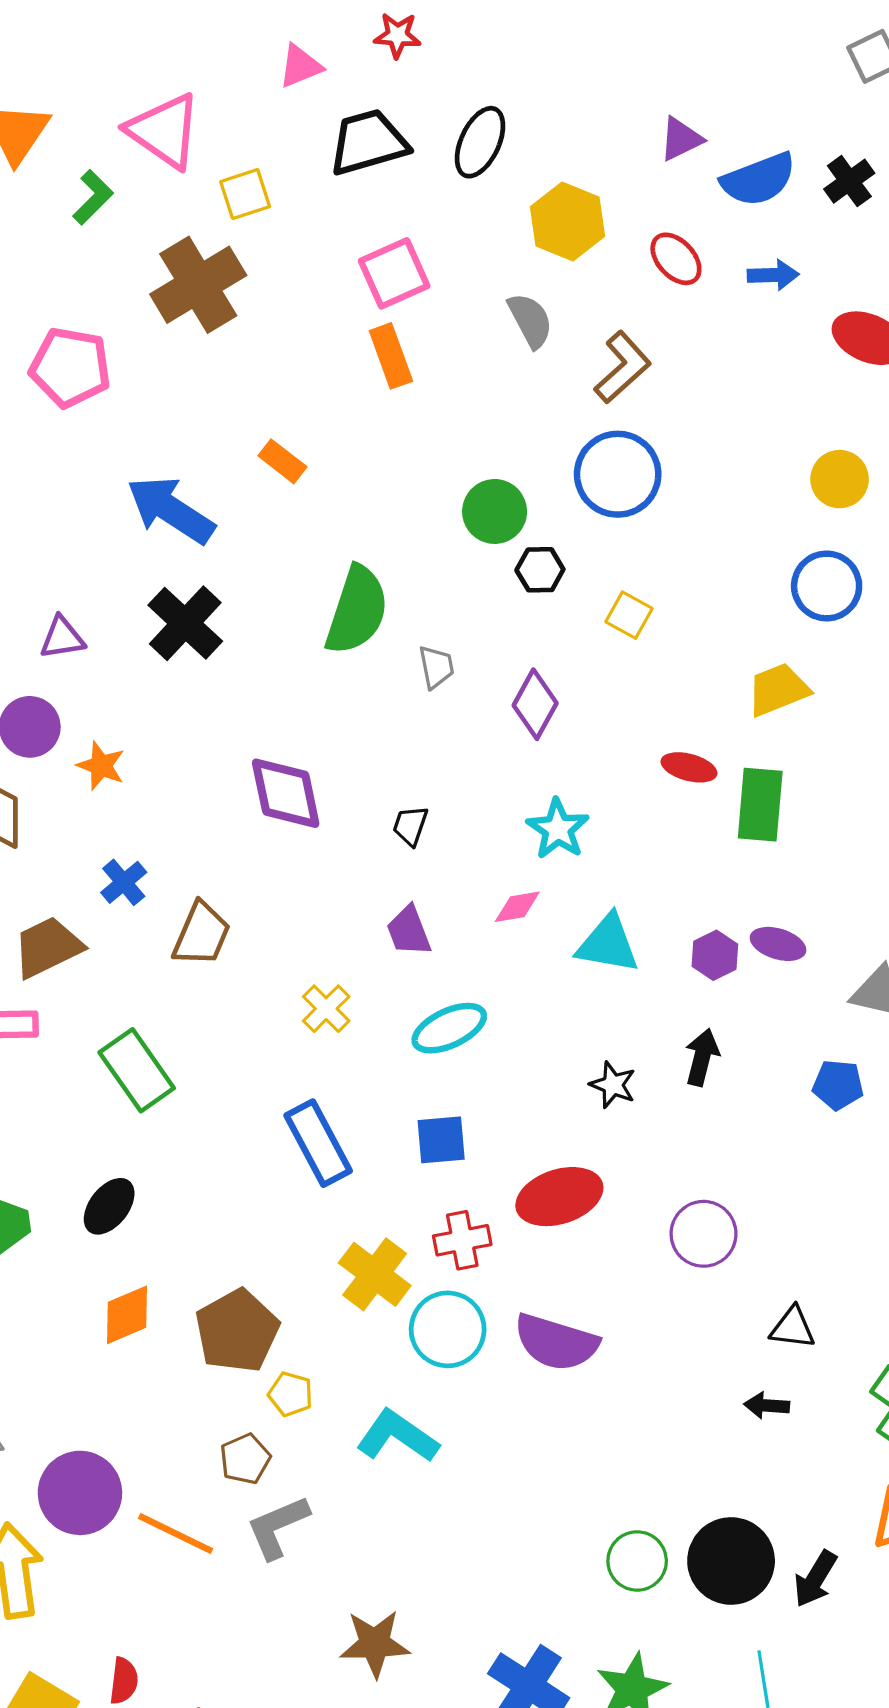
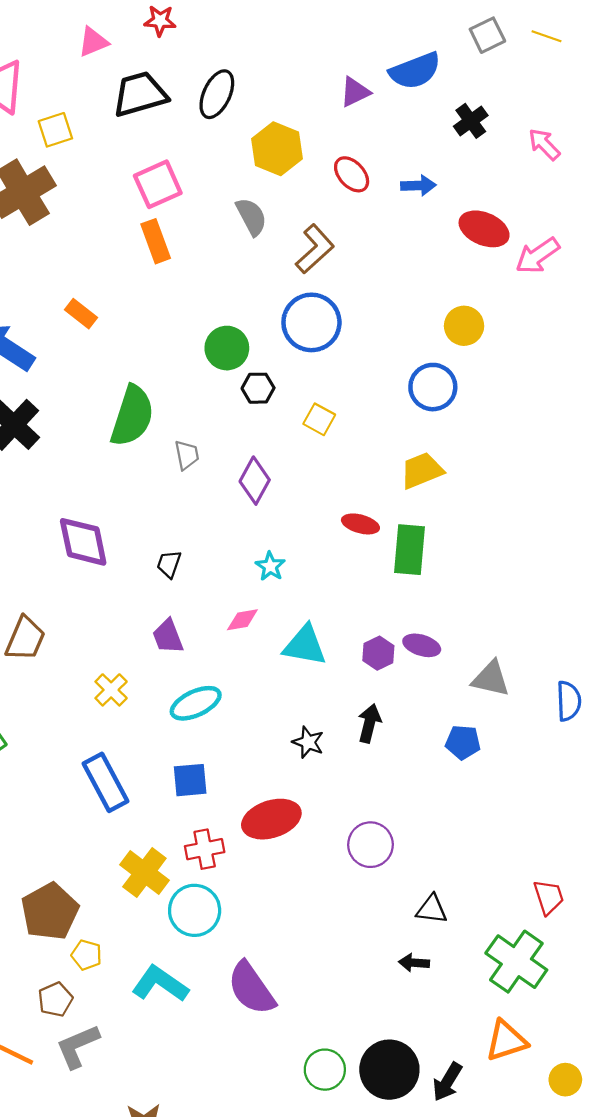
blue semicircle: (759, 179) -> (415, 71), moved
blue circle: (827, 586) -> (433, 387), moved
cyan star: (558, 829) -> (270, 566), size x0.7
purple semicircle: (556, 1342) -> (251, 988), moved, turned 38

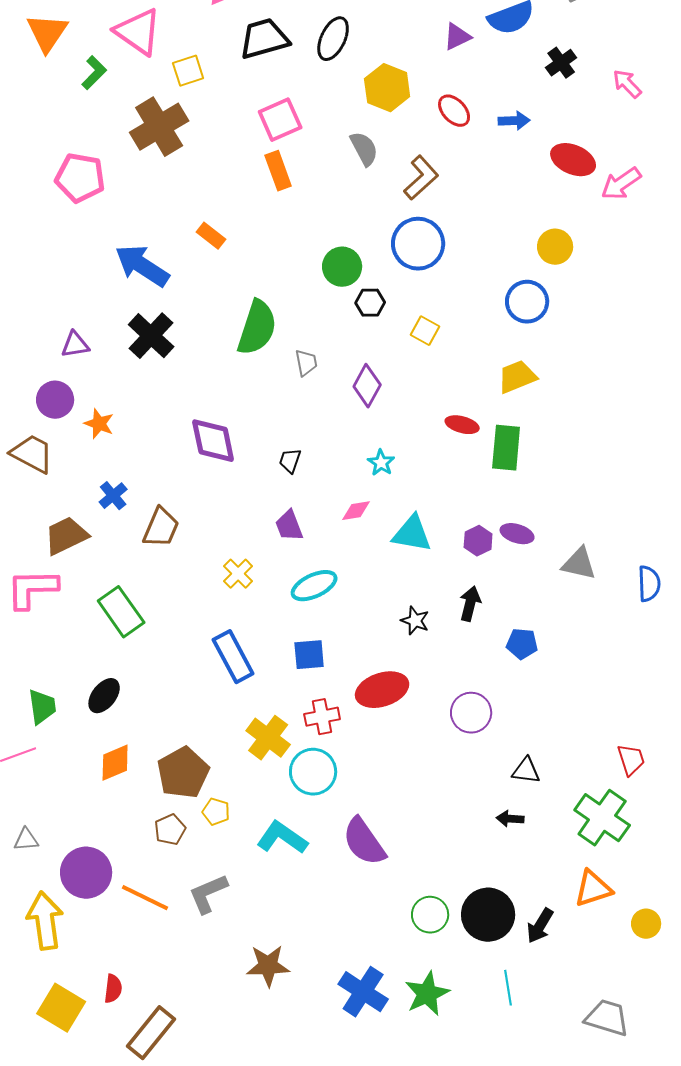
blue pentagon: (463, 742) -> (522, 644), moved
brown pentagon: (55, 999) -> (170, 830), moved

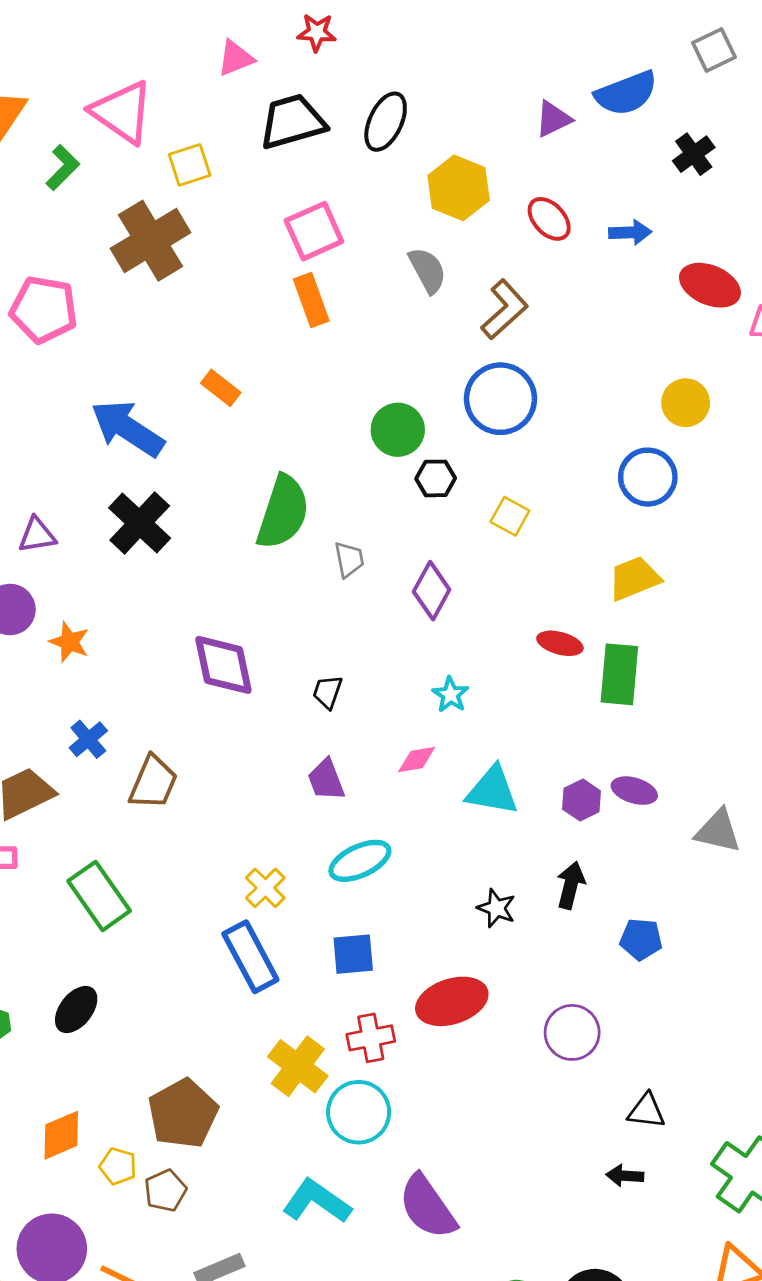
yellow cross: (238, 574) -> (265, 888), moved
orange diamond: (115, 763) -> (61, 1135), moved
yellow pentagon: (216, 812) -> (118, 1166), moved

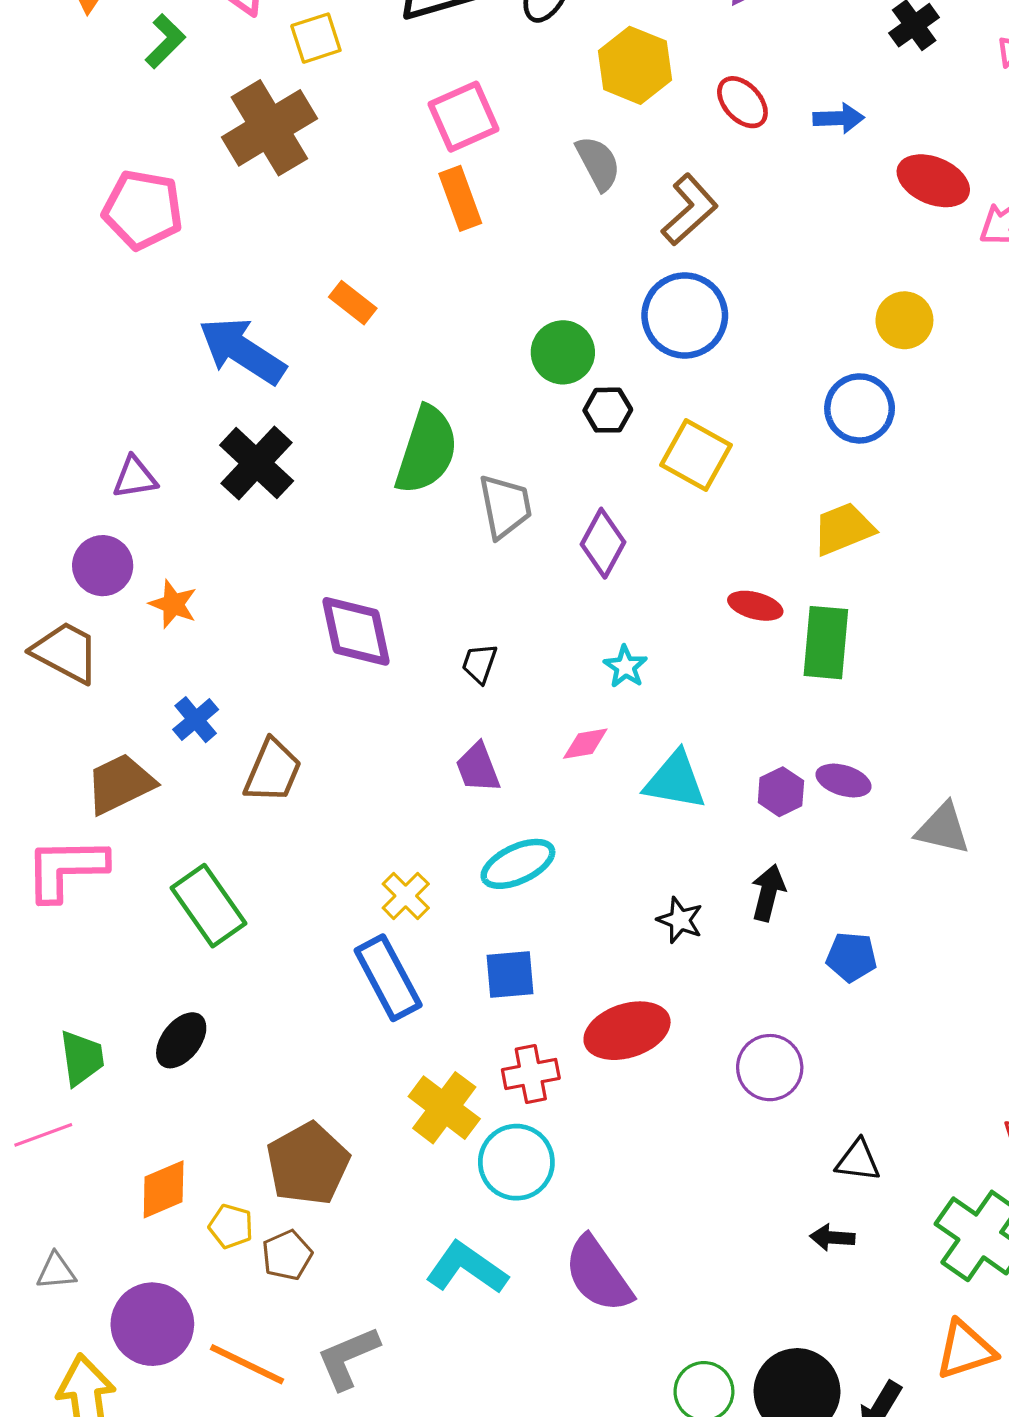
yellow square: (510, 516) -> (696, 455), size x1.5
gray trapezoid: (349, 559) -> (505, 506), size x1.5

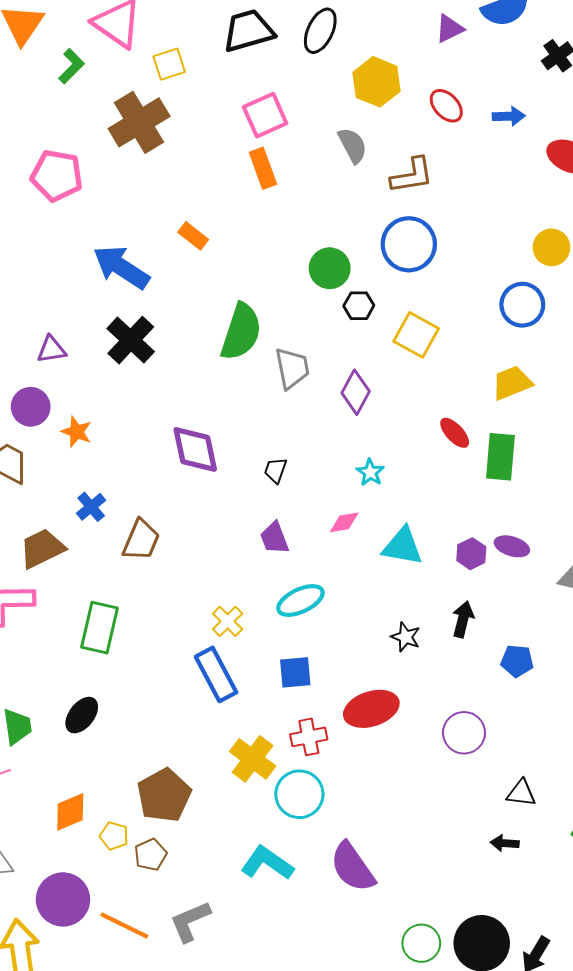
brown L-shape: (690, 210) -> (412, 176), turned 33
red ellipse: (755, 606) -> (455, 433), turned 32
green rectangle: (208, 906) -> (99, 628), turned 48

